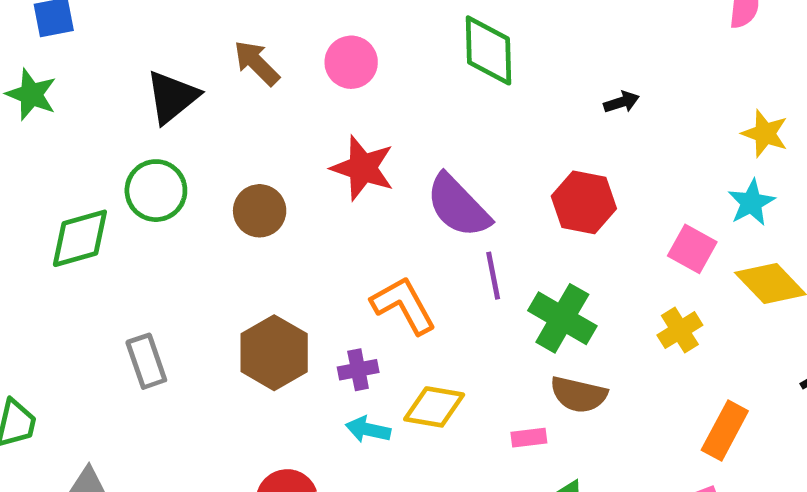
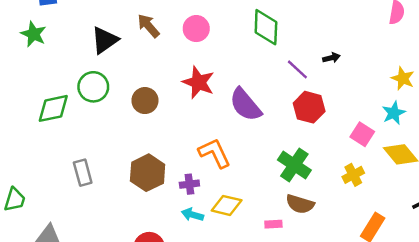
purple line: (493, 276) -> (297, 69), moved, turned -40

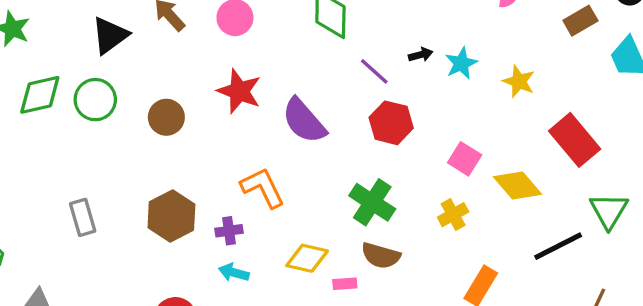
green diamond: (53, 108) -> (40, 95), moved
cyan star: (394, 113) -> (461, 63), moved
yellow diamond: (227, 205) -> (307, 258), moved

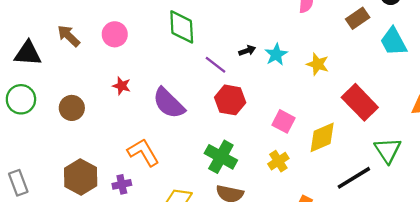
black triangle: (110, 35) -> (28, 53), turned 44
red star: (239, 91) -> (122, 86), size x0.6
yellow diamond: (517, 185) -> (322, 137), turned -68

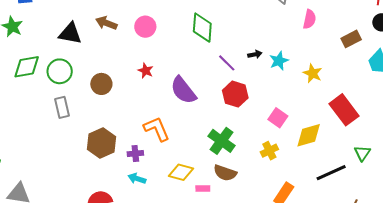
brown arrow: (69, 36) -> (106, 23), turned -30
green triangle: (388, 150) -> (362, 153), size x0.7
gray rectangle: (18, 183) -> (62, 107), moved

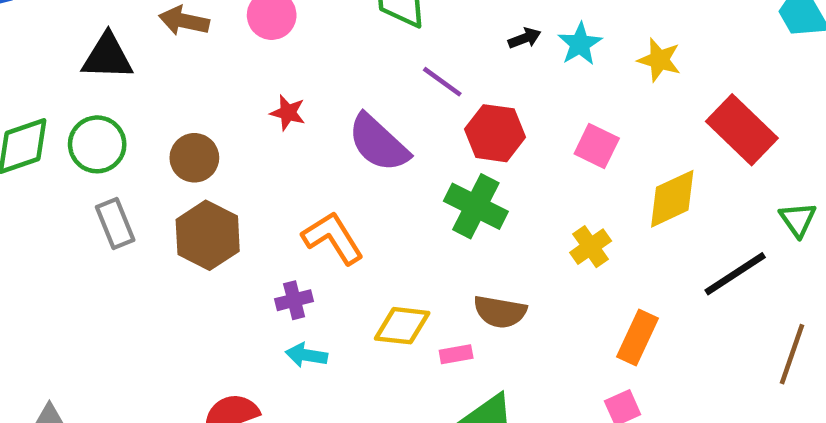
purple line: (227, 63) -> (442, 82), moved
pink square: (278, 118) -> (597, 146), moved
green cross: (222, 141) -> (476, 206), moved
brown hexagon: (101, 143) -> (208, 235), moved

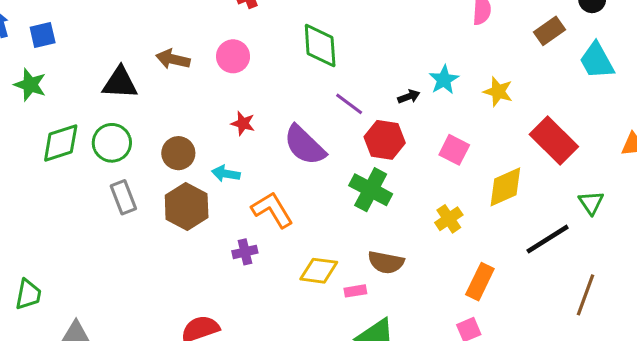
black arrow: (525, 38) -> (409, 97), moved
cyan arrow: (306, 355) -> (226, 174), moved

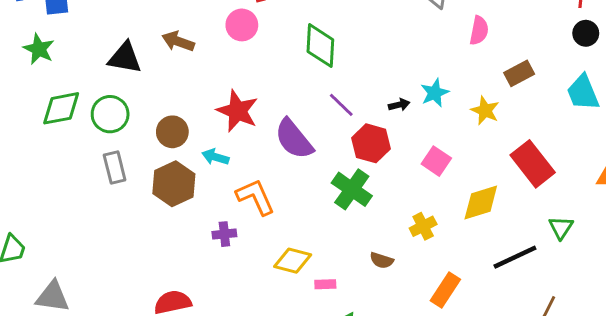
brown rectangle: (550, 31) -> (519, 73), moved
pink circle: (233, 56) -> (242, 25), moved
red star: (243, 123) -> (238, 111), size x1.8
brown semicircle: (386, 262) -> (382, 260), moved, size x0.7

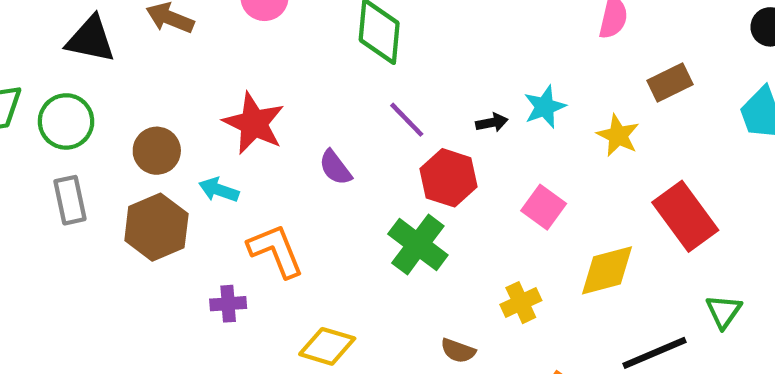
purple semicircle: (294, 139) -> (335, 168), size x0.6

